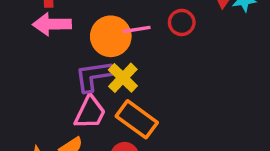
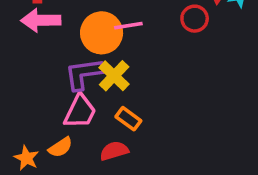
red circle: (182, 22) -> (195, 19), moved
orange rectangle: (137, 119) -> (128, 119), size x0.6

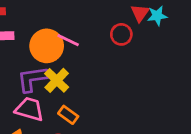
pink line: (128, 26) -> (68, 40), turned 35
pink trapezoid: (80, 112) -> (29, 109), turned -100

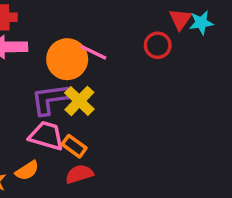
orange rectangle: (68, 115) -> (74, 146), moved

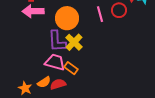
pink line: (93, 52) -> (100, 14), moved, turned 49
purple L-shape: (50, 99) -> (57, 41), turned -85
red semicircle: (79, 174) -> (58, 84), moved

